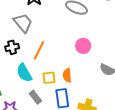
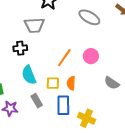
gray trapezoid: (23, 23) -> (34, 25), turned 120
orange line: (39, 50) -> (64, 58), moved

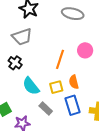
black cross: (20, 48) -> (15, 63), turned -32

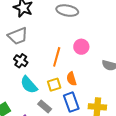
black cross: (15, 63) -> (21, 61), moved

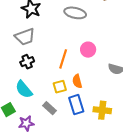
black cross: (21, 61) -> (27, 62), turned 32
cyan semicircle: (29, 85) -> (24, 89), moved

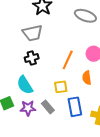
orange semicircle: (77, 81) -> (87, 78), moved
purple star: (26, 123) -> (28, 108), moved

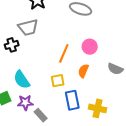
black cross: (32, 58) -> (12, 45), moved
orange semicircle: (87, 78) -> (83, 71), turned 32
gray rectangle: (48, 107) -> (41, 115), moved

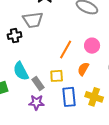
purple star: (25, 103) -> (36, 102), moved
yellow cross: (98, 108) -> (94, 97), moved
gray rectangle: (41, 115) -> (38, 84), moved

